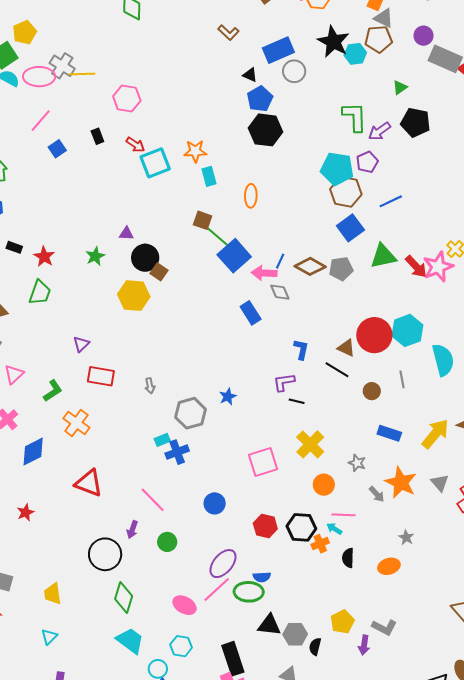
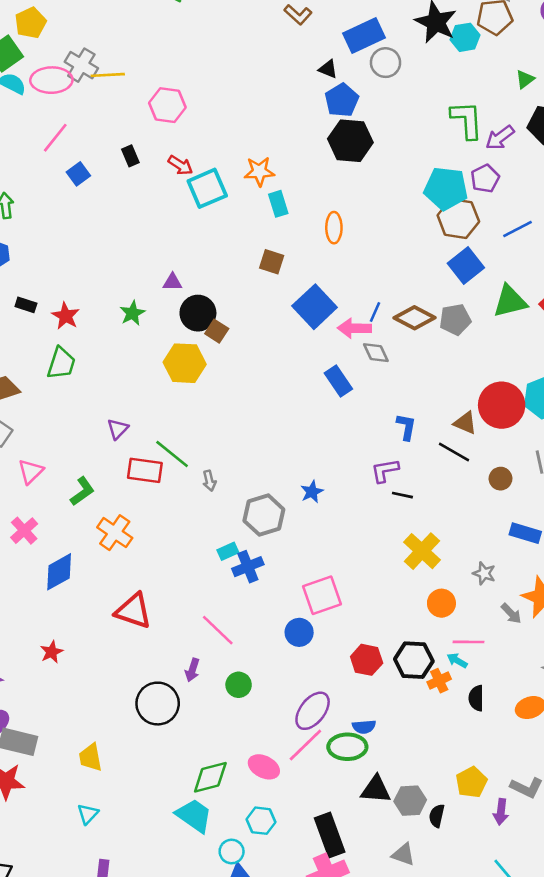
green line: (218, 237) -> (172, 454), moved
pink square: (263, 462) -> (322, 595), moved
green diamond: (124, 597) -> (210, 777), moved, turned 60

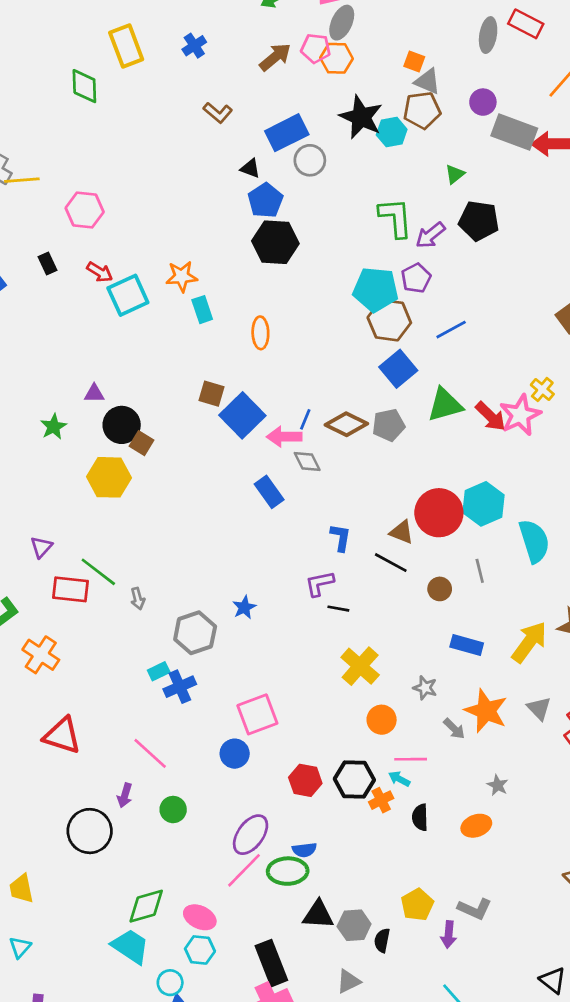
brown square: (272, 262) -> (211, 394), moved
pink ellipse: (264, 767) -> (200, 917), moved
gray triangle: (403, 854) -> (348, 981), turned -45

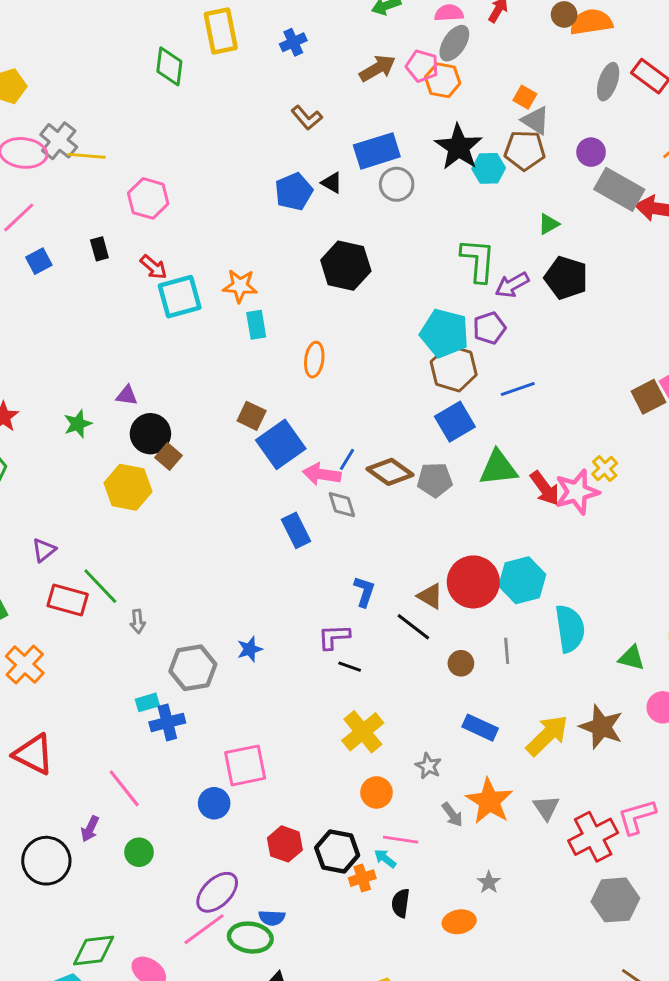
blue pentagon: (265, 200) -> (294, 192), moved

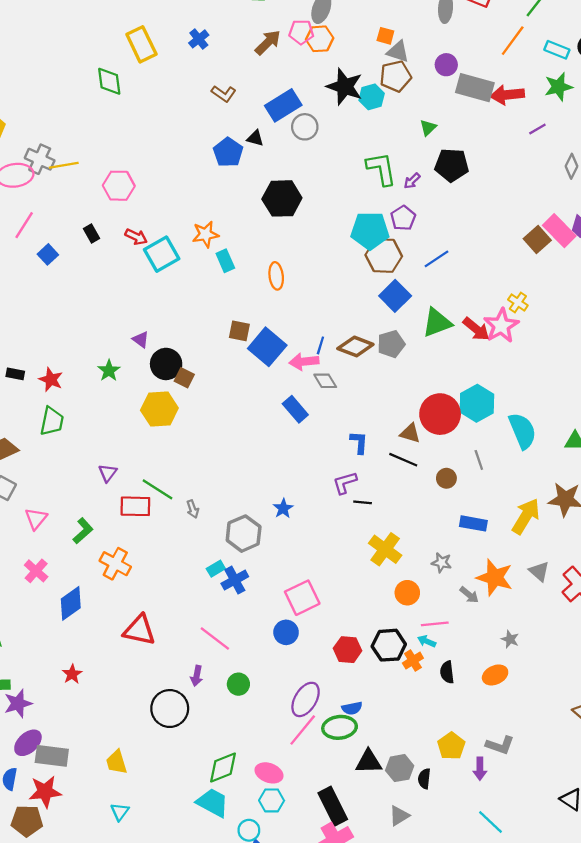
purple arrow: (512, 285) -> (412, 181), size x0.7
purple triangle: (127, 395) -> (141, 340), turned 42

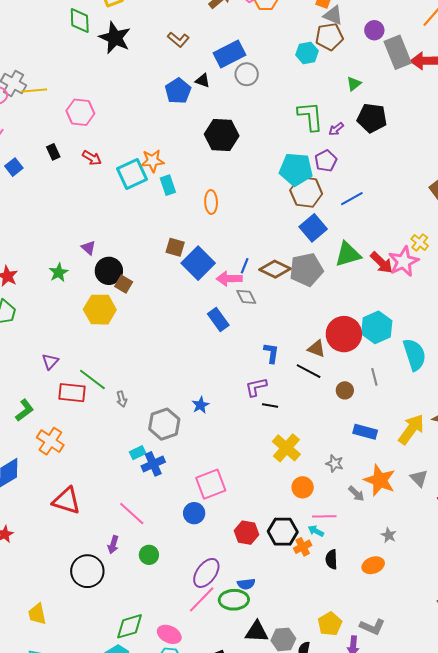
black star: (345, 87) -> (115, 38), moved
gray rectangle: (475, 88) -> (398, 52), turned 48
cyan square: (162, 254) -> (132, 174), moved
gray pentagon: (391, 344) -> (306, 270), size x1.4

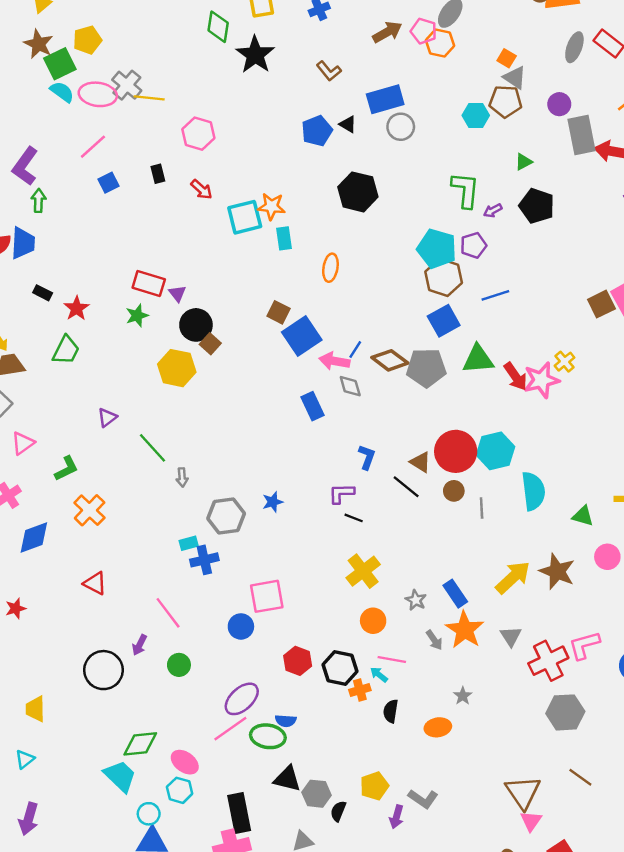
brown circle: (345, 390) -> (454, 491), moved
red rectangle: (72, 393) -> (149, 283), moved
blue rectangle: (365, 432) -> (455, 594), moved, turned 30
red triangle: (67, 501) -> (95, 583), size x0.7

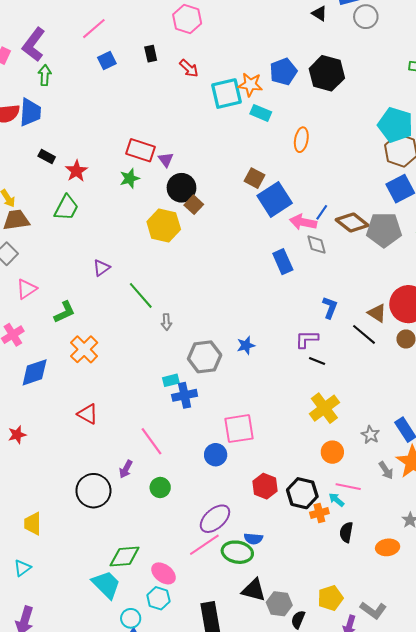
blue pentagon: (317, 131) -> (283, 72), moved
cyan rectangle: (284, 238) -> (261, 113), turned -60

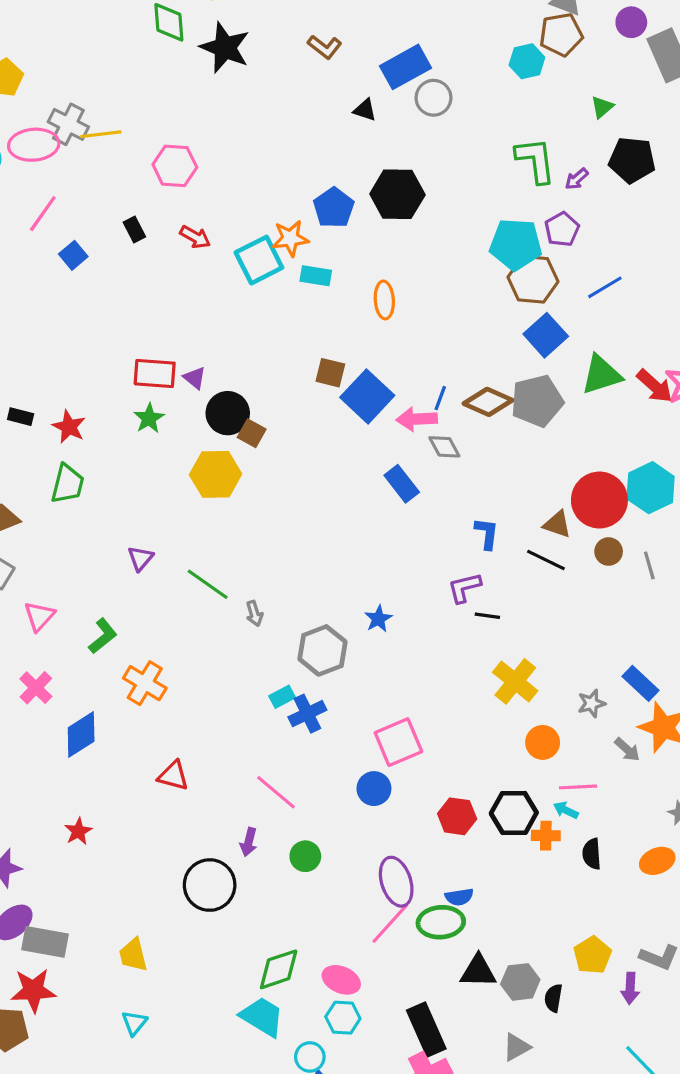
gray star: (370, 435) -> (592, 703), turned -30
orange cross: (319, 513) -> (546, 836), turned 30
purple ellipse: (215, 519) -> (396, 882), turned -52

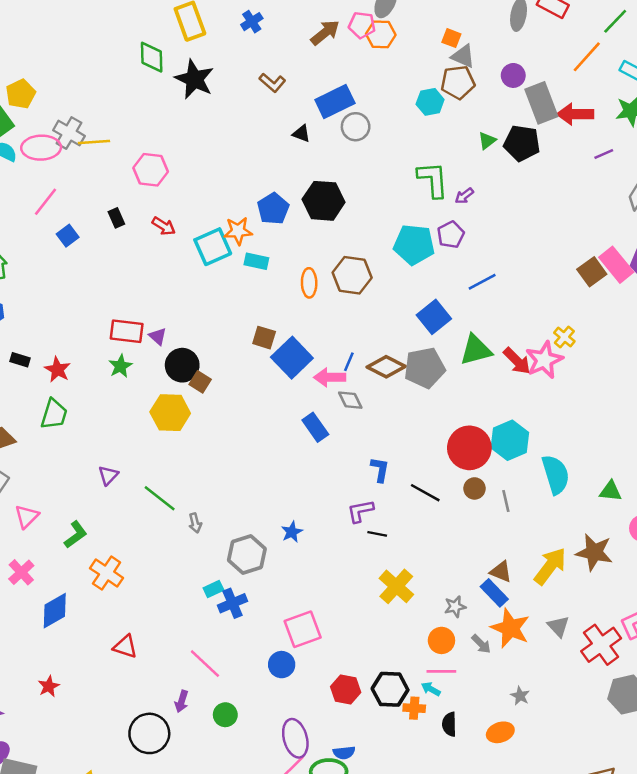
black pentagon: (632, 160) -> (522, 143), moved
brown hexagon: (533, 279) -> (352, 275), moved
brown triangle: (557, 524) -> (501, 572), moved
orange circle: (543, 742) -> (441, 640), moved

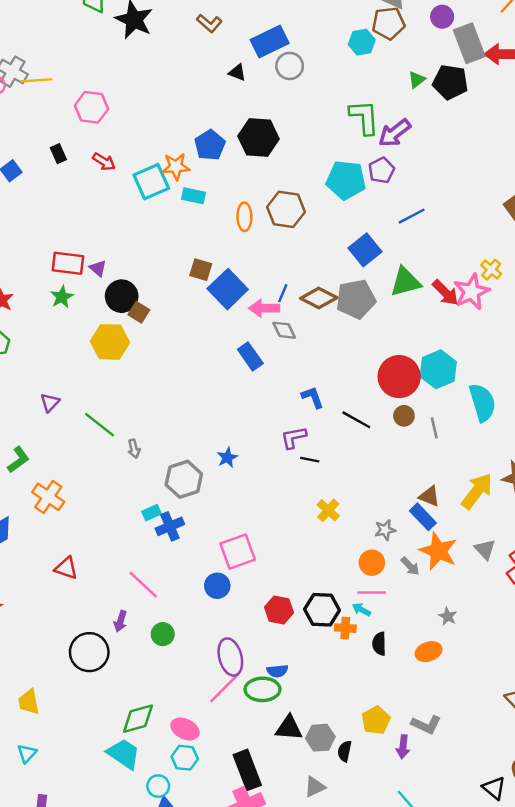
purple arrow: (464, 196) -> (395, 133), size x1.8
blue L-shape: (380, 470) -> (313, 397), turned -30
yellow cross: (396, 586) -> (328, 510), size x0.7

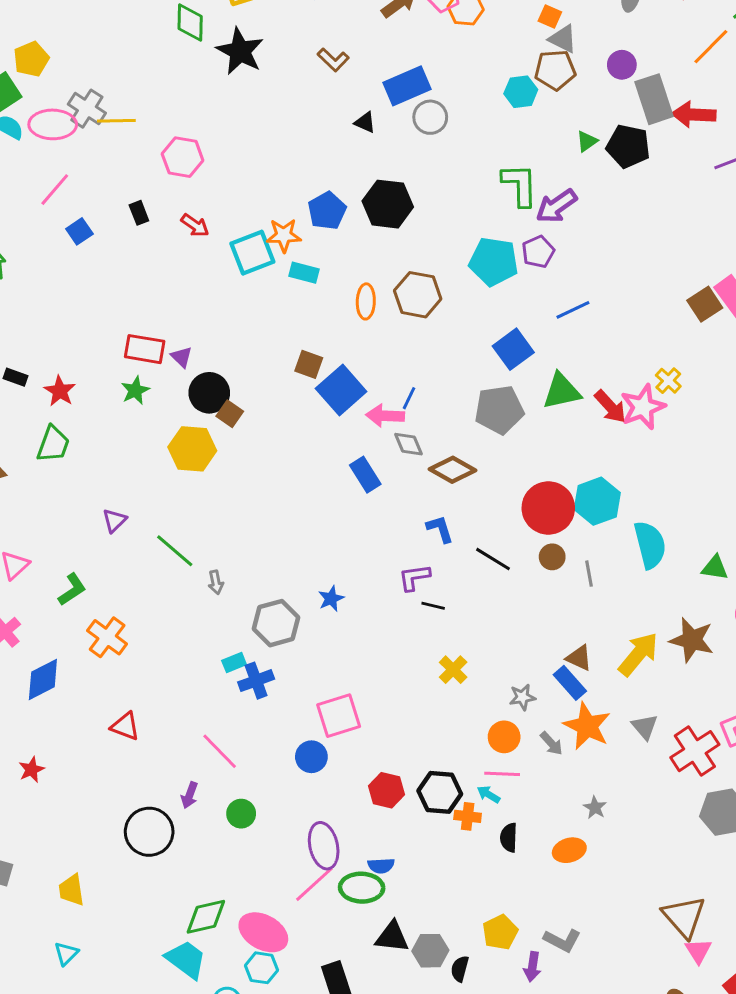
brown diamond: (319, 298) -> (453, 470), moved
pink ellipse: (185, 729) -> (263, 932), size x1.4

